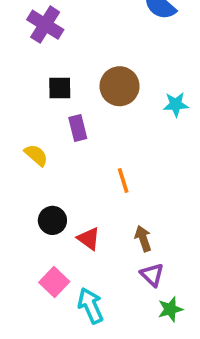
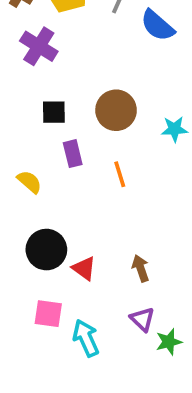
orange line: (123, 181) -> (120, 174), moved
black circle: (52, 220) -> (46, 250), size x1.4
purple triangle: (152, 275) -> (142, 319), moved
pink square: (54, 282) -> (48, 314), turned -36

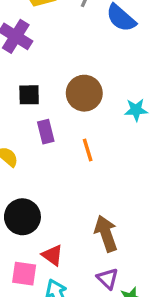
red triangle: (84, 268) -> (52, 255), moved
brown arrow: (141, 268) -> (106, 233), size x1.5

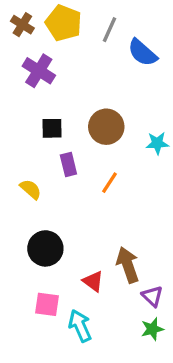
orange line: (88, 150) -> (110, 183), turned 50
red triangle: (52, 255) -> (93, 281), moved
purple triangle: (108, 279) -> (152, 296), moved

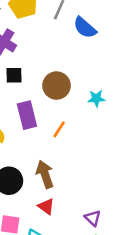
black square: (52, 128) -> (14, 75), moved
purple rectangle: (68, 165) -> (27, 115), size x1.5
brown arrow: (128, 265) -> (45, 174), moved

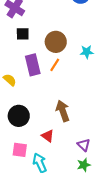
orange line: (59, 129) -> (55, 65), moved
brown arrow: (45, 174) -> (63, 111), moved

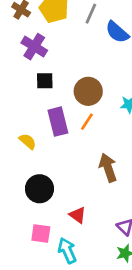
brown arrow: (63, 111) -> (108, 168), moved

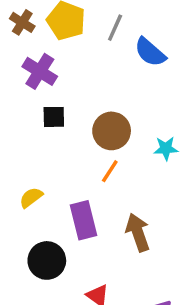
purple rectangle: (58, 122) -> (84, 220), moved
yellow semicircle: (28, 141) -> (31, 197), turned -78

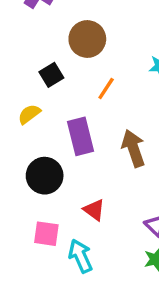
black square: (54, 117) -> (51, 75), moved, turned -30
brown circle: (112, 131) -> (87, 39), moved

